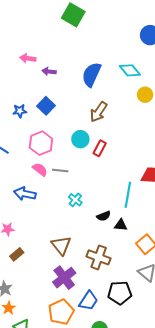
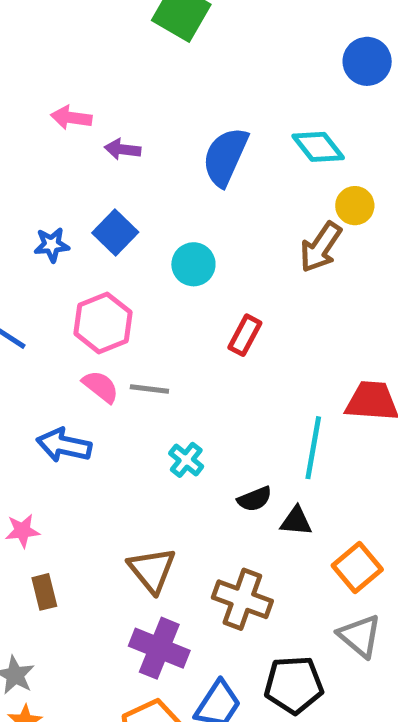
brown arrow: (99, 112) -> (321, 247), moved
cyan circle: (80, 139) -> (193, 264), moved
brown rectangle: (17, 254) -> (44, 592), turned -64
purple cross: (64, 278) -> (159, 648), turned -30

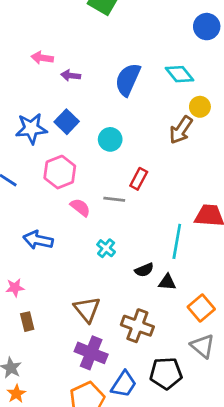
blue star: (52, 245) -> (31, 129), size x1.6
pink semicircle: (101, 387) -> (80, 207), moved
gray line: (149, 389) -> (114, 199), moved

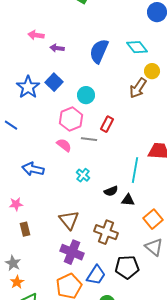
blue star: (31, 129) -> (28, 87), turned -30
pink hexagon: (60, 172) -> (71, 119), moved

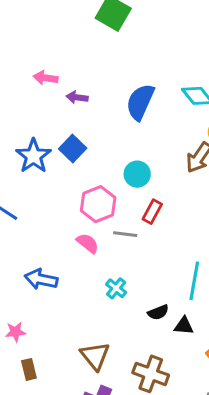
cyan circle: (86, 95) -> (137, 174), moved

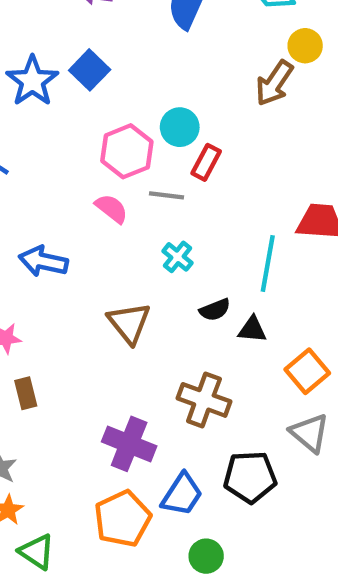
cyan circle: (137, 174) -> (180, 127), moved
cyan cross: (116, 288) -> (178, 257), moved
brown triangle: (95, 356) -> (129, 323), moved

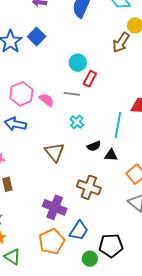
pink hexagon: (127, 151) -> (21, 94), moved
black pentagon: (250, 477) -> (111, 246), moved

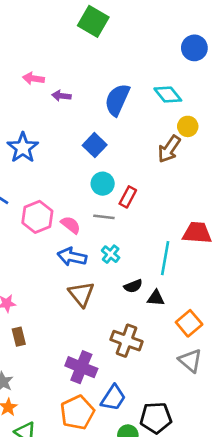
blue square: (37, 37) -> (95, 145), moved
cyan circle: (78, 63) -> (103, 184), moved
blue arrow: (15, 124) -> (72, 257), moved

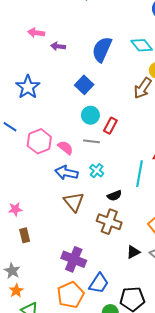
black triangle: (156, 298) -> (133, 252), moved, turned -32
brown cross: (127, 341) -> (109, 222), moved

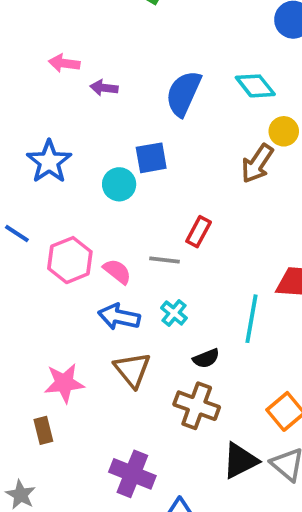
blue square: (84, 85) -> (151, 158), turned 36
cyan circle: (90, 115) -> (119, 184), moved
pink star: (15, 209) -> (64, 383), moved, size x1.5
black triangle: (133, 252) -> (240, 461), size x1.5

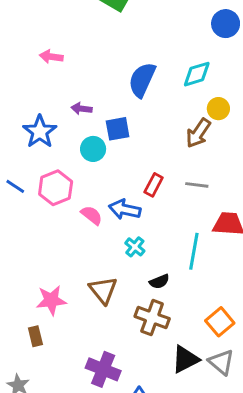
cyan diamond: (255, 86) -> (197, 74), turned -68
purple arrow: (104, 88) -> (82, 109), moved
pink hexagon: (70, 260) -> (56, 188), moved
gray line: (164, 260) -> (197, 185), moved
blue arrow: (119, 317) -> (125, 209), moved

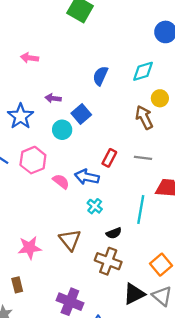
blue semicircle: (142, 80) -> (100, 76), size x0.7
blue square: (118, 129) -> (81, 114), turned -30
brown arrow: (198, 133) -> (144, 117), turned 120
brown rectangle: (35, 336) -> (17, 285), moved

